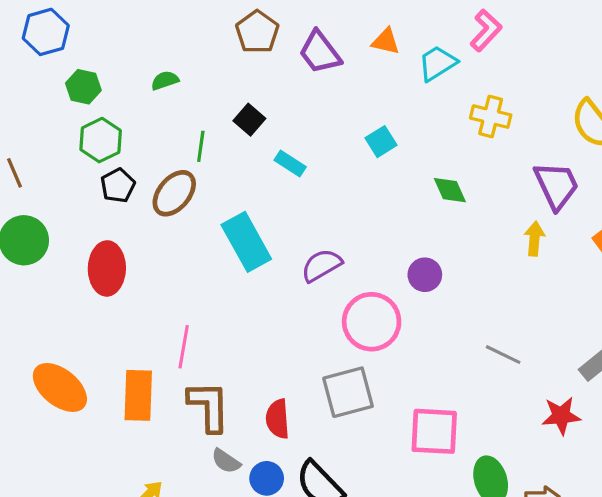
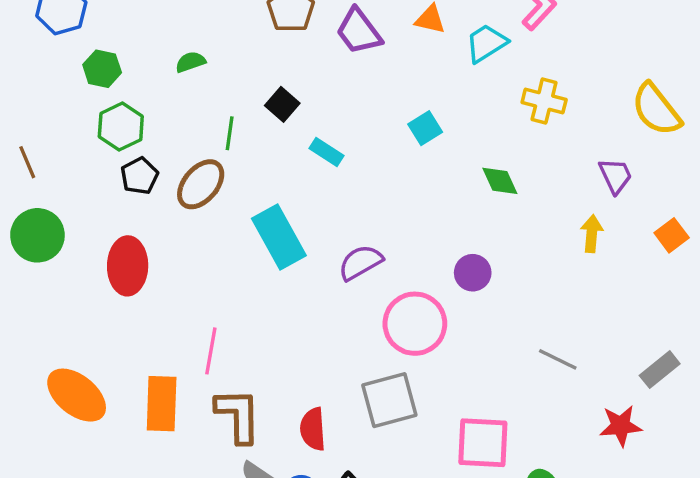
purple trapezoid: (556, 185) -> (615, 176), size x0.7

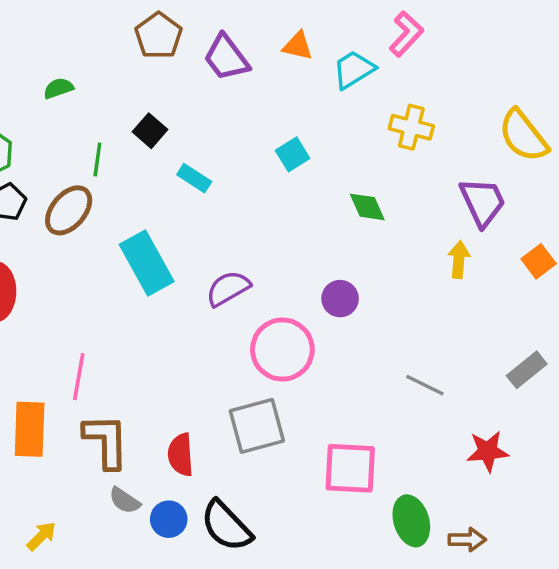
purple trapezoid: (615, 176) -> (483, 202), size x1.4
gray rectangle: (660, 370) -> (527, 370), moved

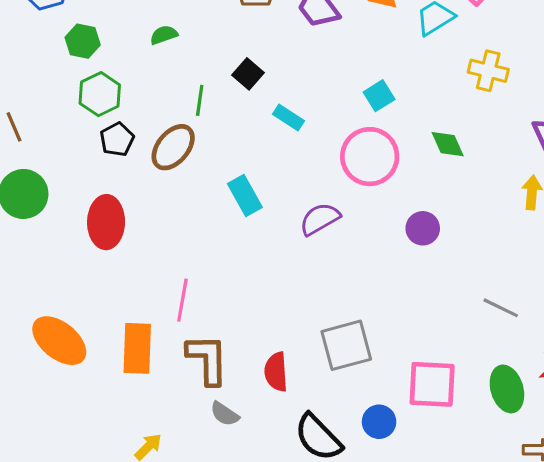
cyan rectangle: (147, 263) -> (245, 196), size x0.7
pink circle: (282, 349) -> (370, 157), moved
blue circle: (169, 519) -> (379, 422), moved
green ellipse: (411, 521) -> (507, 389), moved

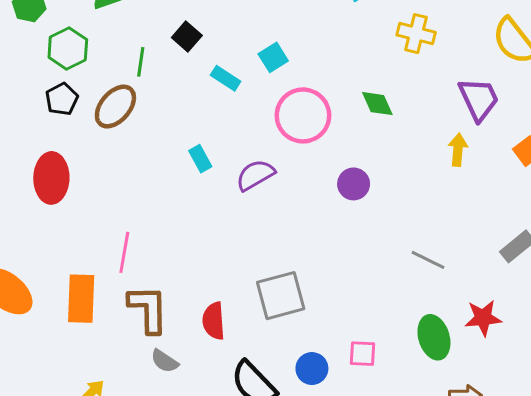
green hexagon: (100, 94) -> (68, 48), moved
cyan square: (379, 96) -> (273, 57), moved
cyan rectangle: (245, 196) -> (200, 159), moved, size x0.7
pink square: (432, 384) -> (363, 354), moved, size x0.6

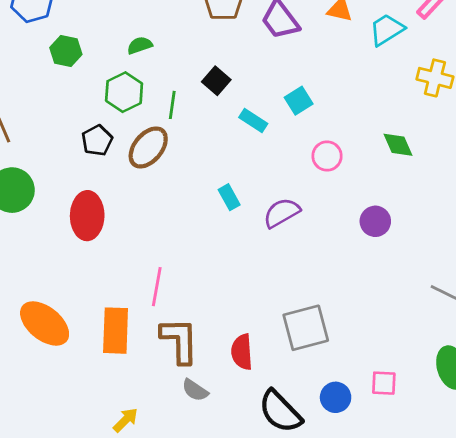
green hexagon: (68, 48) -> (124, 92), moved
pink circle: (303, 115) -> (327, 156), size x0.6

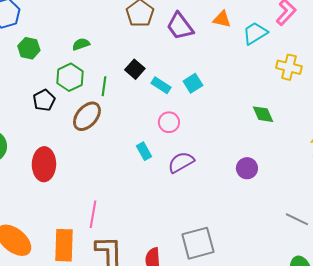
cyan rectangle: (253, 121) -> (161, 85), moved
black pentagon: (97, 140) -> (44, 100), moved
pink circle: (327, 156) -> (169, 122), moved

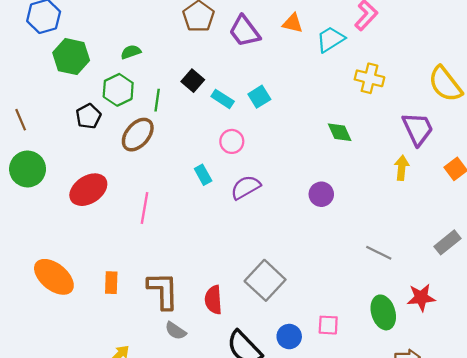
green hexagon: (29, 48) -> (71, 57), size x1.4
red ellipse: (44, 164) -> (88, 190), turned 56
pink line: (93, 214) -> (145, 208), moved
gray square: (198, 243) -> (265, 280), turned -32
orange rectangle: (64, 245) -> (111, 283), size x0.6

